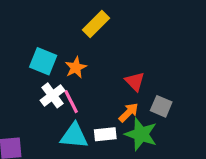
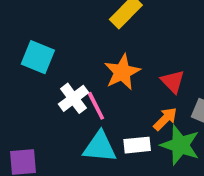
cyan square: (43, 61) -> (38, 57), moved
orange star: (76, 67) -> (122, 72), moved, size x1.4

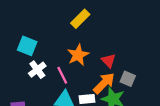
white cross: (73, 98) -> (37, 70), moved
orange arrow: (165, 119) -> (104, 83), size x1.5

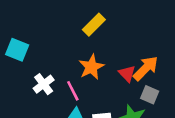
cyan square: (27, 46) -> (17, 50), moved
orange arrow: (104, 83) -> (146, 68), moved

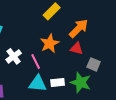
orange arrow: (146, 68) -> (79, 28), moved
red triangle: (127, 74) -> (77, 48), turned -32

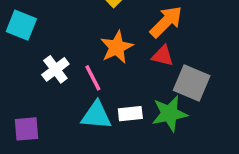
gray square: (94, 64) -> (192, 83), size x1.5
green star: (81, 82) -> (170, 114), turned -30

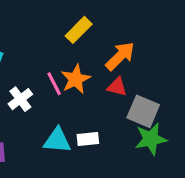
pink line: (93, 78) -> (54, 84), moved
green star: (170, 114) -> (151, 139), moved

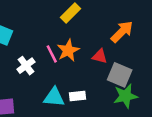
orange arrow: (120, 56) -> (122, 32), moved

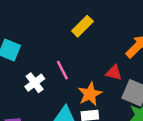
orange star: (68, 50) -> (90, 94), moved

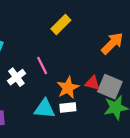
red triangle: (114, 73) -> (92, 83), moved

